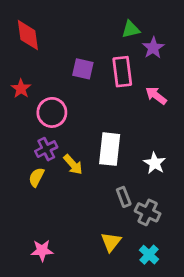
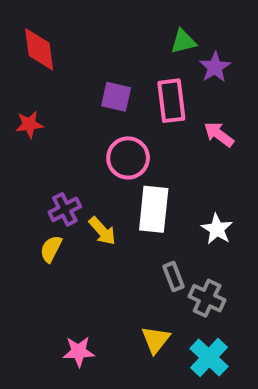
red star: (21, 89) -> (29, 124), turned 30
pink circle: (52, 112) -> (128, 158), moved
pink star: (42, 250) -> (79, 352), moved
cyan cross: (149, 255) -> (209, 357), size x1.4

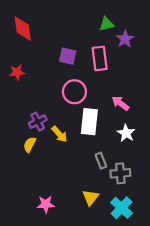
pink arrow: (219, 134) -> (120, 103), moved
gray cross: (207, 298) -> (120, 173), turned -30

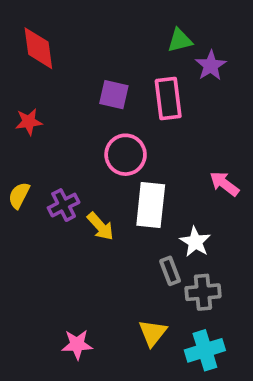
pink arrow: (120, 103) -> (224, 184), moved
white star: (126, 133) -> (195, 242), moved
yellow semicircle: (30, 145) -> (19, 195), moved
cyan cross: (122, 208) -> (205, 350), turned 30

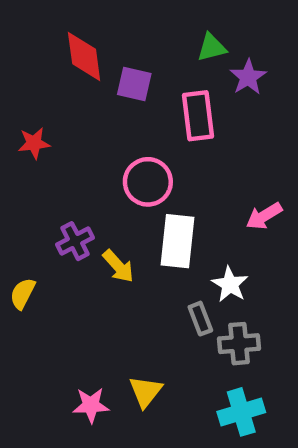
red diamond: (38, 48) -> (84, 57), moved
purple square: (114, 95) -> (134, 84), moved
pink arrow: (224, 184) -> (264, 216), turned -68
yellow semicircle: (19, 195) -> (23, 293), moved
yellow triangle: (153, 333) -> (146, 391), moved

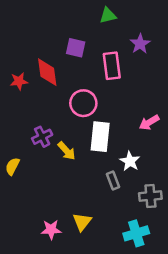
green triangle: (212, 47) -> (108, 15), moved
red diamond: (84, 57) -> (47, 72), moved
gray cross: (239, 344) -> (150, 196), moved

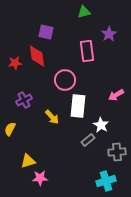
purple square: (76, 48) -> (46, 32), moved
purple cross: (42, 137) -> (24, 100), moved
gray rectangle: (113, 181) -> (88, 140), turned 72
yellow triangle: (82, 222) -> (28, 161), moved, turned 35

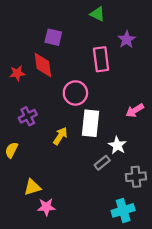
green triangle: (84, 12) -> (98, 14), turned 40
yellow arrow: (52, 117) -> (60, 136), turned -105

